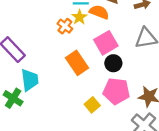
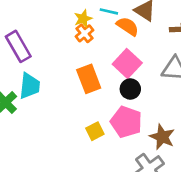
yellow star: (79, 17) -> (83, 19), moved
pink square: (106, 43) -> (127, 63), turned -30

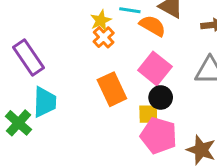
yellow square: (95, 131) -> (148, 114), moved, turned 30

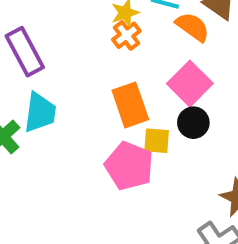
yellow square: (148, 114) -> (157, 141), moved
pink pentagon: (159, 136) -> (129, 166), moved

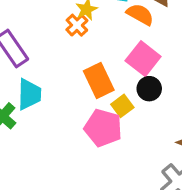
orange cross: (126, 35) -> (77, 25), moved
yellow square: (157, 141) -> (122, 106), turned -35

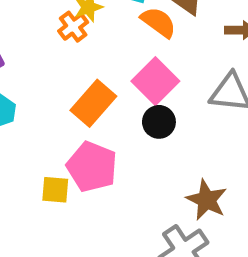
orange rectangle: (99, 80) -> (93, 103), turned 60
yellow square: (122, 106) -> (55, 190), moved, turned 35

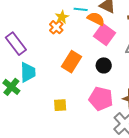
pink square: (155, 81) -> (105, 34), moved
pink pentagon: (92, 167) -> (101, 99), moved

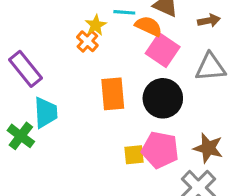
orange rectangle: (72, 62) -> (113, 94), turned -35
black circle: (104, 65) -> (163, 98), size x1.6
yellow square: (60, 105) -> (134, 155), moved

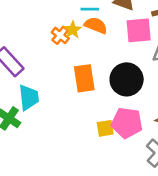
yellow star: (96, 25) -> (73, 30), moved
orange semicircle: (149, 26) -> (96, 25), moved
pink square: (163, 50) -> (139, 30), moved, turned -36

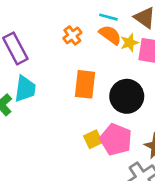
yellow star: (73, 30) -> (129, 43), moved
yellow square: (105, 128) -> (93, 139), turned -30

